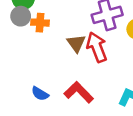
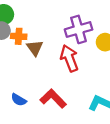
brown triangle: (76, 43) -> (35, 48), moved

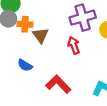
red arrow: (69, 58) -> (74, 45), size x0.7
blue semicircle: (19, 100) -> (25, 65), moved

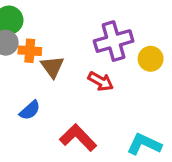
red arrow: (74, 45) -> (101, 81), turned 140
blue semicircle: (25, 65) -> (30, 110), turned -72

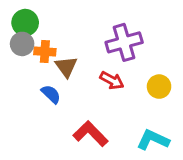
yellow circle: (151, 59) -> (159, 87), moved
blue semicircle: (30, 110) -> (51, 94), moved, turned -95

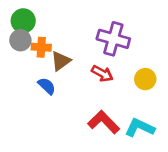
purple cross: (124, 42) -> (113, 39), turned 32
brown triangle: (66, 67) -> (61, 61), turned 30
red L-shape: (91, 134) -> (104, 122), moved

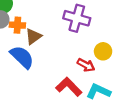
red arrow: (102, 74) -> (86, 65), moved
blue semicircle: (47, 86) -> (22, 57), size x1.6

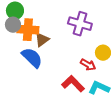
orange cross: (17, 25) -> (28, 30), size x1.5

